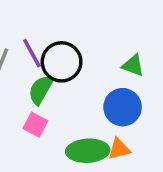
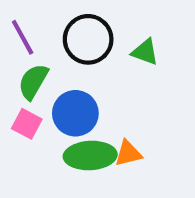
black circle: (62, 62) -> (88, 39), moved
blue circle: (123, 107) -> (75, 113), moved

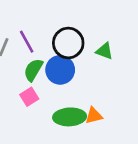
blue circle: (75, 113) -> (60, 70), moved
pink square: (27, 124) -> (29, 97), turned 30

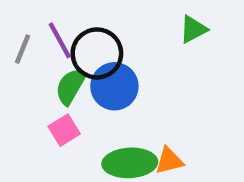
black circle: (68, 43) -> (97, 53), moved
green triangle: (105, 51) -> (193, 29), moved, turned -48

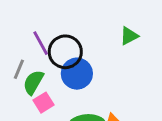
gray line: (23, 49) -> (19, 69), moved
green semicircle: (71, 86) -> (33, 82), moved

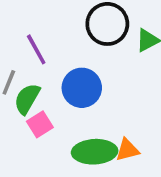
black circle: (65, 52) -> (107, 24), moved

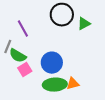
blue circle: (82, 88) -> (52, 63), moved
green semicircle: (27, 99) -> (18, 56), turned -90

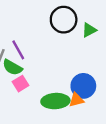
purple line: (23, 29) -> (18, 50), moved
blue circle: (52, 63) -> (83, 86), moved

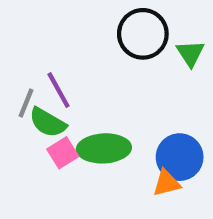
green triangle: (89, 30) -> (190, 53), turned -35
green ellipse: (55, 101) -> (104, 148), moved

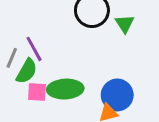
green semicircle: (48, 122) -> (27, 71), turned -90
pink square: (63, 153) -> (37, 92), turned 36

